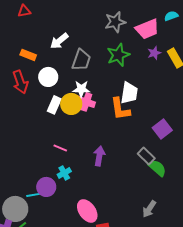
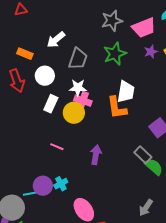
yellow circle: (71, 104) -> (74, 113), moved
cyan cross: (64, 173) -> (61, 184), moved

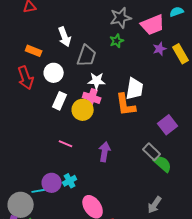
white arrow: (56, 40) -> (65, 37), turned -72
green star: (115, 54) -> (117, 41), moved, size x0.6
white star: (78, 88) -> (97, 81), moved

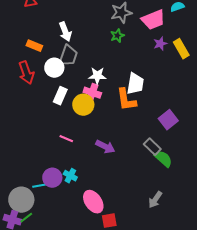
gray trapezoid: (87, 56) -> (68, 56), moved
purple arrow: (105, 152) -> (105, 147), turned 108
cyan cross: (70, 181) -> (70, 176), turned -32

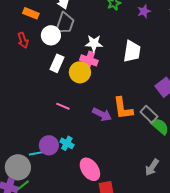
purple star: (160, 44) -> (144, 11), moved
red arrow: (26, 73) -> (23, 40), size x0.7
orange L-shape: (126, 100) -> (123, 108), moved

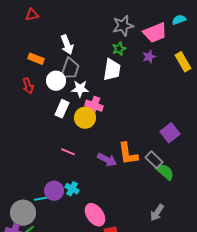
white star: (94, 43) -> (80, 89), moved
white trapezoid: (132, 51) -> (112, 70), moved

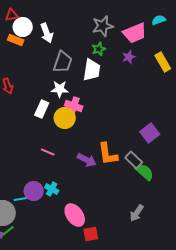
white arrow: (67, 45) -> (47, 33), moved
orange rectangle: (36, 59) -> (16, 40), moved
gray trapezoid: (70, 69) -> (63, 62), moved
white circle: (56, 81) -> (23, 27), moved

